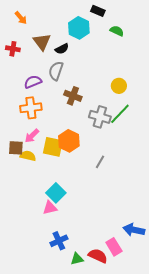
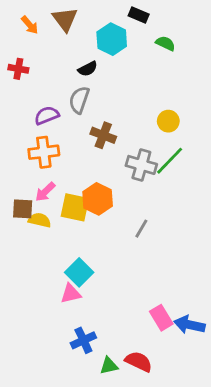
brown triangle: (42, 42) -> (65, 19), moved
pink rectangle: (114, 247) -> (161, 318), moved

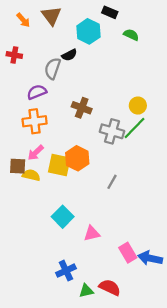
gray semicircle: (79, 100) -> (53, 68), moved
yellow circle: (168, 121) -> (138, 106), moved
pink triangle: (71, 294) -> (92, 234), moved

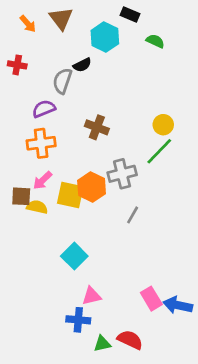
gray cross: (112, 131) -> (122, 174), moved, turned -30
pink triangle: (92, 234) -> (92, 296), moved
blue cross: (66, 271) -> (78, 320), turned 30

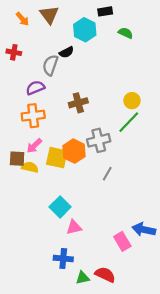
black rectangle: (130, 15) -> (105, 11), turned -32
brown cross: (97, 127) -> (78, 103), turned -36
pink triangle: (92, 296) -> (74, 227), moved
blue arrow: (178, 305) -> (144, 230), moved

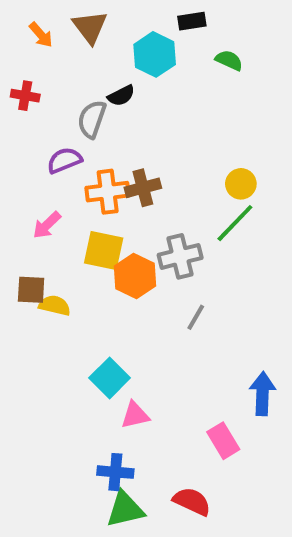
orange cross: (33, 116) -> (108, 192), moved
pink arrow: (34, 146) -> (47, 225), moved
yellow square: (57, 158) -> (104, 251), moved
blue arrow: (144, 230) -> (262, 394), moved, turned 80
green triangle: (83, 278) -> (125, 509), moved, size x1.5

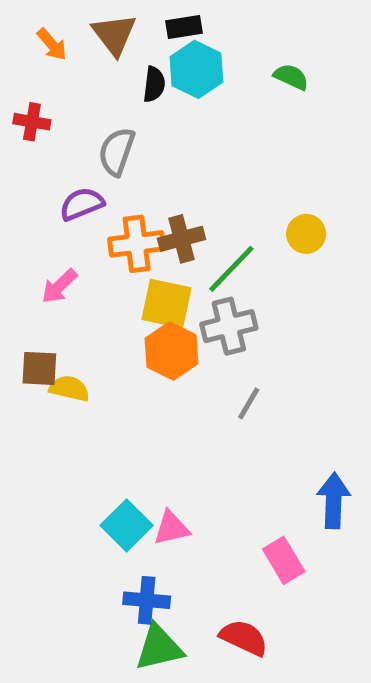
black rectangle: (192, 21) -> (184, 27), moved
black semicircle: (121, 96) -> (154, 84), moved, turned -56
green line: (235, 223) -> (231, 269), moved
yellow square: (104, 251) -> (167, 304), moved
cyan square: (110, 378) -> (127, 525), moved

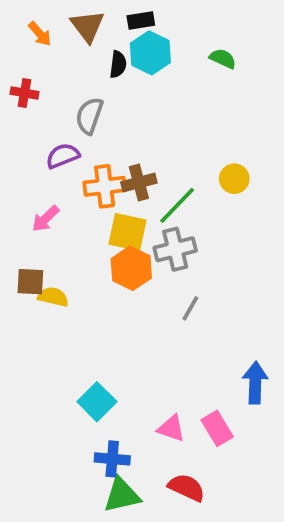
pink triangle: (172, 528) -> (171, 428), moved, turned 32

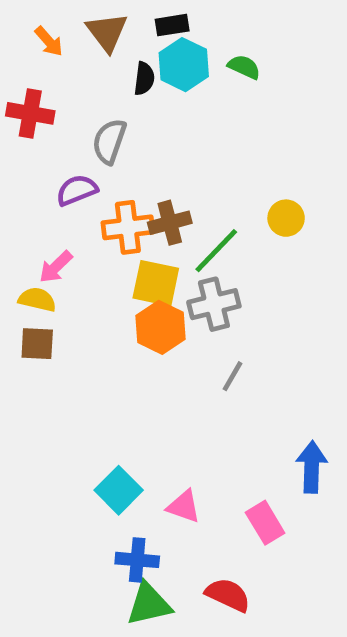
green semicircle: (223, 59) -> (244, 67), moved
red cross: (25, 93) -> (30, 113), size x1.4
yellow semicircle: (53, 297) -> (37, 299), moved
pink triangle: (171, 428) -> (184, 506), moved

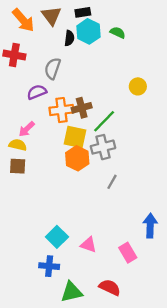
orange arrow: (49, 41) -> (23, 20), size x1.6
yellow circle: (286, 218) -> (138, 86), moved
blue cross: (137, 560) -> (49, 266), moved

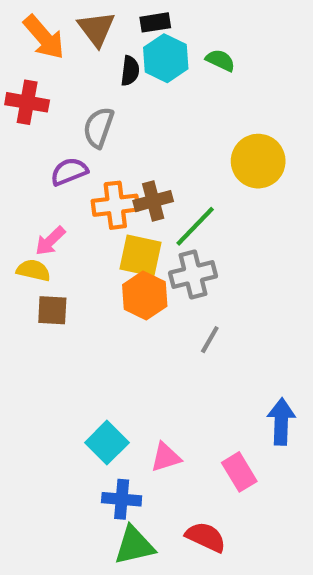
yellow circle: (138, 86) -> (258, 161), size x1.6
brown square: (18, 166) -> (52, 310), moved
pink triangle: (88, 245) -> (166, 457), turned -36
blue cross: (49, 266) -> (122, 499), moved

